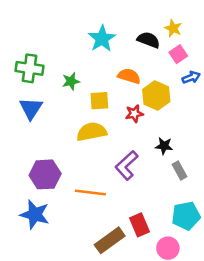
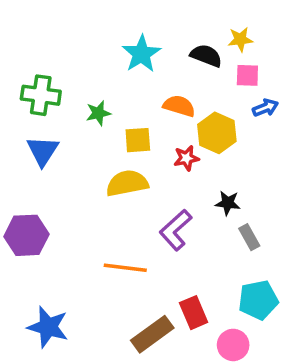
yellow star: (173, 28) -> (240, 39), turned -30
pink square: (178, 54) -> (247, 75), turned 36
purple hexagon: (45, 174) -> (26, 235), moved
blue star: (35, 214) -> (48, 327), moved

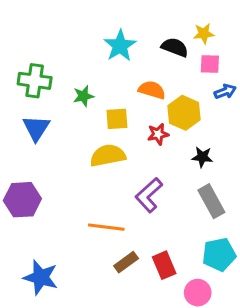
black star: (228, 203) -> (202, 157), moved
gray rectangle: (249, 237) -> (211, 201), size x1.5
brown rectangle: (152, 334) -> (126, 262), moved, size x0.7

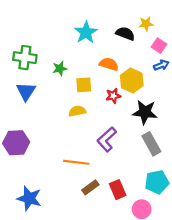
pink square: (210, 64) -> (159, 46), moved, turned 32
yellow semicircle: (108, 155) -> (77, 111), size x0.7
black star: (202, 157) -> (145, 112), size x1.6

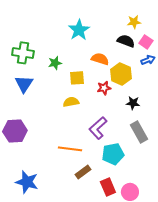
black semicircle: (125, 34) -> (126, 41), moved
black star: (145, 112) -> (133, 103), size x0.6
cyan pentagon: (157, 182) -> (113, 154), moved
red rectangle: (118, 190) -> (108, 187), moved

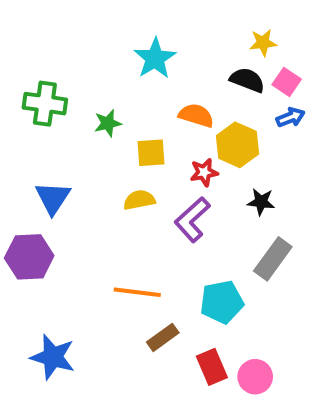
blue triangle: (24, 84) -> (53, 198), moved
purple L-shape: (98, 128) -> (192, 220), moved
gray rectangle: (139, 132) -> (273, 259), turned 65

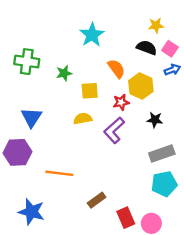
orange semicircle: (196, 115) -> (116, 69), turned 36
gray rectangle: (273, 259) -> (162, 154), turned 35
orange line: (137, 292) -> (59, 173), moved
cyan pentagon: (222, 302) -> (164, 184), moved

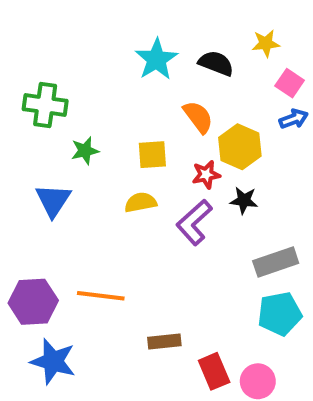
black semicircle: (147, 48) -> (216, 63), moved
green star: (64, 73) -> (85, 151), moved
black star: (155, 120) -> (244, 200), moved
purple hexagon: (17, 152) -> (33, 302), moved
brown rectangle: (97, 200) -> (164, 342), turned 30

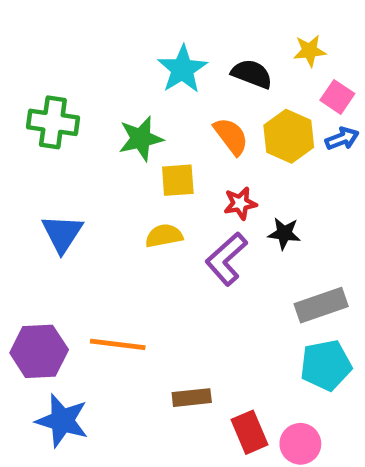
yellow hexagon: (240, 147) -> (289, 136), moved
green star: (85, 151) -> (141, 139), moved, size x1.4

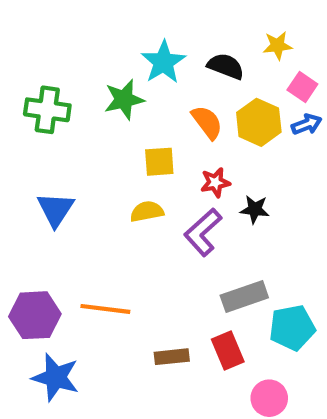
green star: (141, 139) -> (124, 99), moved
gray rectangle: (321, 305) -> (244, 297), moved
red rectangle: (249, 432) -> (228, 350), moved

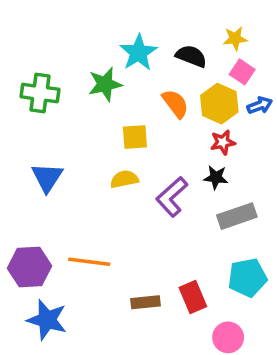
pink square: (302, 87) -> (242, 72), moved
red star: (215, 182) -> (223, 142), moved
gray rectangle: (244, 297) -> (237, 216), moved

